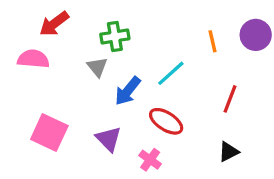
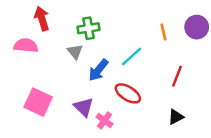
red arrow: (54, 24) -> (42, 18), turned 110
pink cross: (150, 160) -> (104, 120), moved

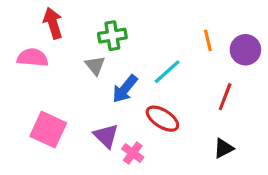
purple circle: (197, 27) -> (245, 50), moved

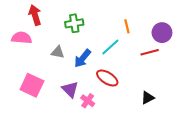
orange line: (208, 40) -> (127, 26), moved
gray triangle: (95, 65) -> (58, 52), moved, turned -40
red line: (225, 97) -> (150, 52), moved, turned 54

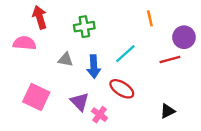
orange line: (127, 26) -> (150, 18), moved
blue arrow: (82, 58) -> (94, 67), turned -42

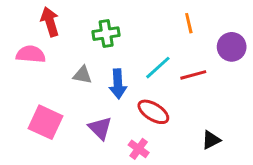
red line: (170, 59) -> (193, 75), moved
pink cross: (100, 115) -> (139, 149), moved

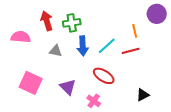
red arrow: (50, 22) -> (47, 21), moved
orange line: (189, 23) -> (135, 31), moved
purple circle: (232, 47) -> (157, 14), moved
blue arrow: (118, 84) -> (83, 46), moved

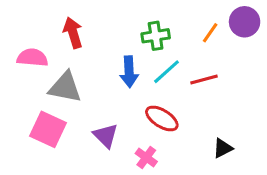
green cross: (72, 23) -> (156, 36), moved
orange line: (135, 31) -> (210, 33), moved, turned 48
gray triangle: (56, 51) -> (65, 87), moved, size x1.6

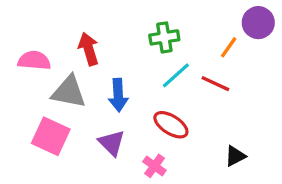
red arrow: (73, 33) -> (89, 49), moved
orange line: (210, 33) -> (229, 47), moved
blue arrow: (129, 72) -> (118, 95), moved
red line: (204, 79) -> (215, 84), turned 40

